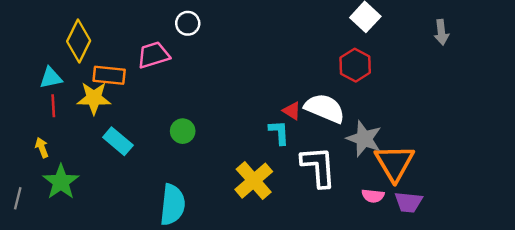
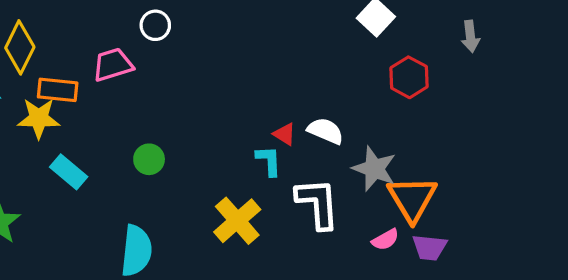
red hexagon: (355, 65) -> (409, 77), moved
white semicircle: (325, 108) -> (325, 131), size x0.7
pink semicircle: (373, 196) -> (385, 240), turned -35

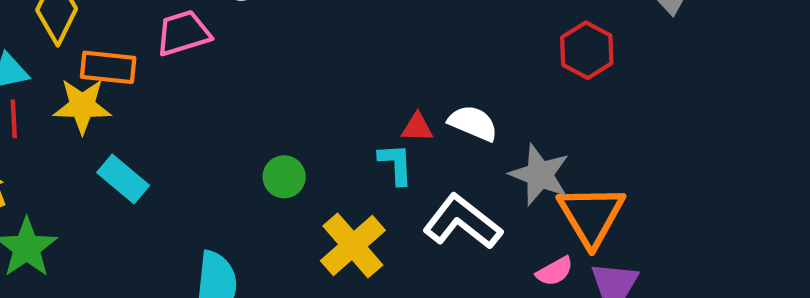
red triangle: (285, 134) -> (417, 127), turned -30
green circle: (149, 159) -> (284, 177), moved
white L-shape: (318, 203) -> (462, 222), turned -48

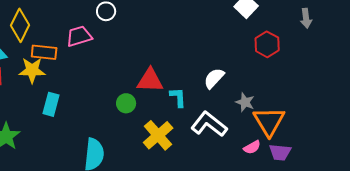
white semicircle: (473, 123) -> (214, 78), turned -70
red triangle: (417, 127) -> (150, 80), moved, size x1.8
gray star: (540, 175) -> (245, 102), size x0.7
cyan rectangle: (123, 179) -> (51, 104), turned 65

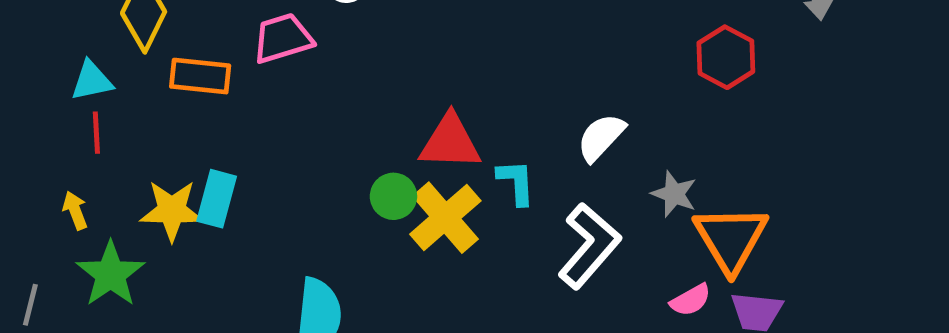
yellow star: (32, 70) -> (172, 210), moved
white L-shape: (209, 124) -> (589, 246), turned 93
yellow cross: (158, 135) -> (445, 218), moved

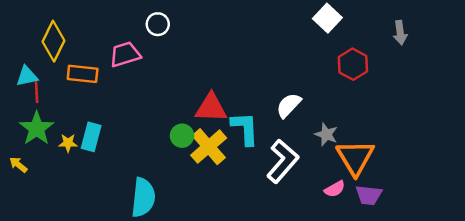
red line: (96, 133) -> (37, 92), moved
cyan L-shape: (516, 182) -> (245, 128), size x1.4
yellow arrow: (75, 210) -> (18, 165), moved, turned -30
yellow star: (172, 210) -> (68, 143), size x0.6
green star: (111, 274) -> (37, 128), moved

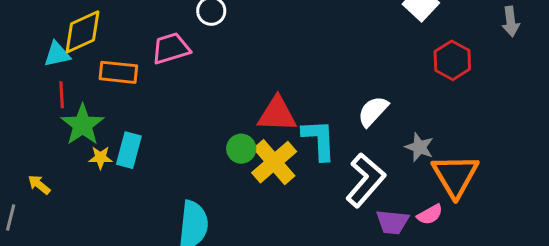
yellow diamond: (54, 41) -> (83, 32), turned 39
cyan triangle: (27, 76) -> (57, 54), moved
green star: (37, 128) -> (83, 125), moved
purple trapezoid: (369, 195) -> (392, 222), moved

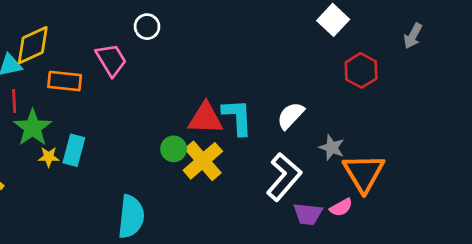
gray arrow: (511, 21) -> (413, 36), turned 35
pink trapezoid: (171, 48) -> (111, 60), turned 76
cyan L-shape: (319, 140) -> (237, 117), moved

